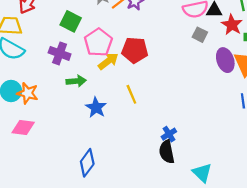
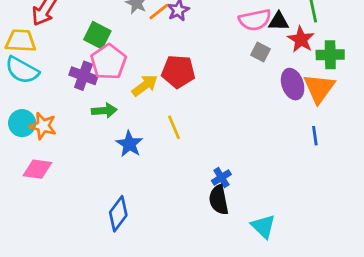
pink pentagon: (98, 42) -> (108, 62), moved

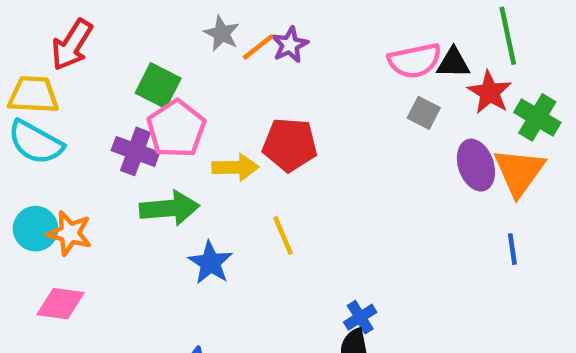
green cross: (330, 55) -> (537, 117), turned 32
yellow arrow: (145, 85) -> (235, 167), turned 36
green arrow: (104, 111) -> (169, 208), size x1.4

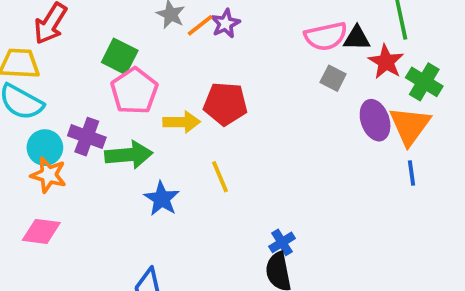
purple cross: (135, 151) -> (87, 137), moved
cyan circle: (36, 229) -> (45, 148), moved
blue line: (512, 249) -> (411, 173), moved

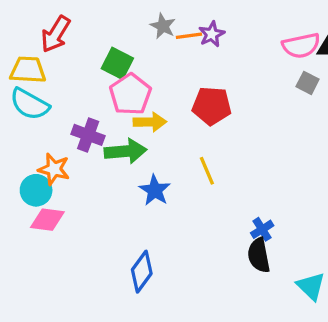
orange line: (200, 25) -> (189, 36), turned 30
yellow arrow: (182, 122) -> (150, 122), moved
cyan circle: (45, 148) -> (36, 190), moved

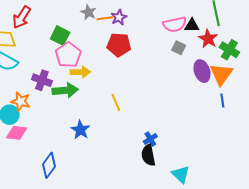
red pentagon: (212, 106) -> (119, 45), moved
blue star: (155, 190) -> (80, 130), moved
blue diamond: (142, 272) -> (49, 165), moved

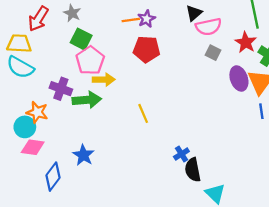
gray star: (89, 12) -> (72, 13), moved
black triangle: (192, 25) -> (194, 13), moved, turned -42
blue star: (80, 130) -> (83, 155), moved
black semicircle: (148, 155) -> (193, 170), moved
blue diamond: (49, 165) -> (53, 177), moved

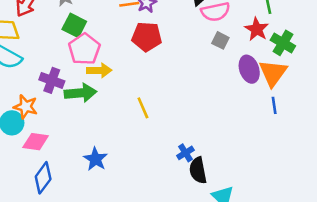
pink diamond: (33, 147) -> (36, 142), moved
blue star: (83, 155) -> (96, 159), moved

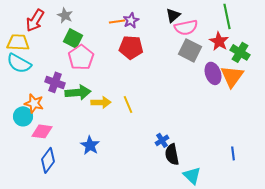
gray square: (220, 40) -> (190, 50), size x1.6
yellow arrow: (99, 70) -> (101, 102), moved
blue line: (274, 105) -> (233, 153), moved

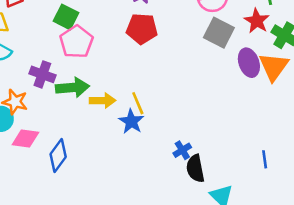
blue star: (90, 145) -> (131, 121), moved
blue line: (233, 153) -> (265, 159), moved
blue diamond: (48, 160) -> (58, 155), moved

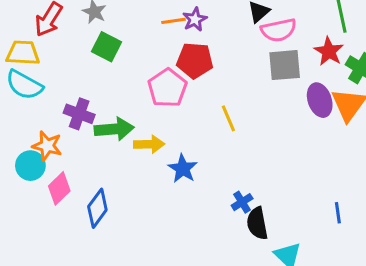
gray square: (219, 33) -> (285, 65), turned -32
pink pentagon: (76, 42) -> (167, 88), moved
yellow line: (138, 103) -> (228, 118), moved
pink diamond: (25, 138) -> (59, 188), turned -52

